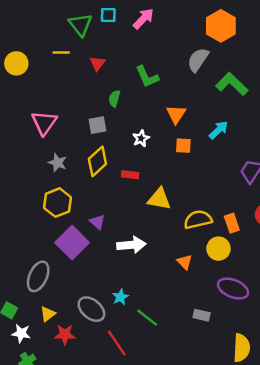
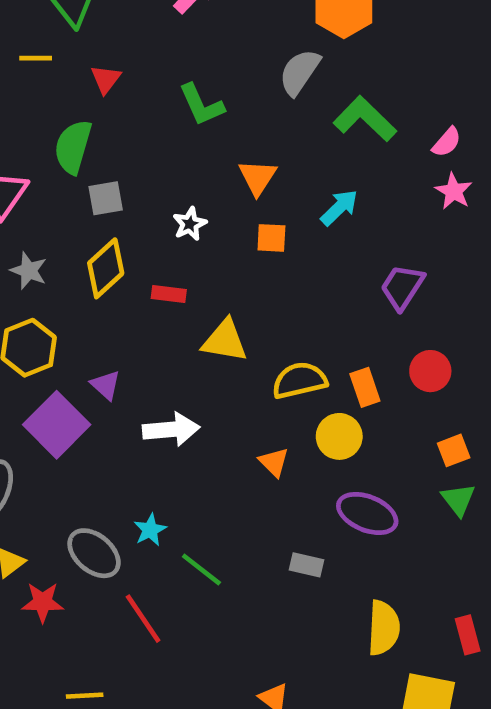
green semicircle: (114, 98) -> (73, 147), moved, size x1.6

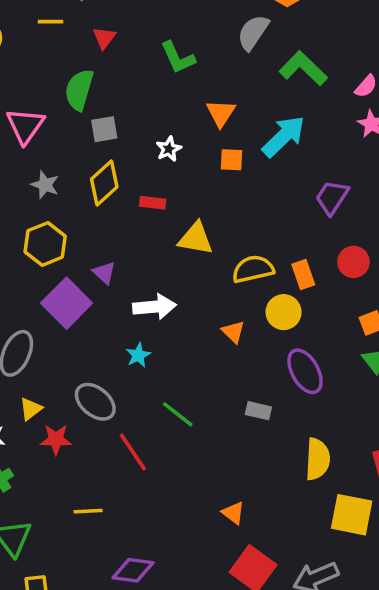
cyan arrow: (339, 208) -> (284, 136), size x1.5
purple ellipse: (367, 513) -> (305, 371), turned 39
cyan star: (150, 530) -> (138, 355), moved

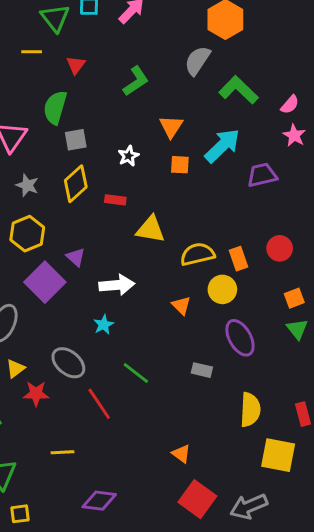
green L-shape: (178, 58) -> (136, 81), turned -100
purple trapezoid: (332, 197) -> (262, 175), moved, turned 44

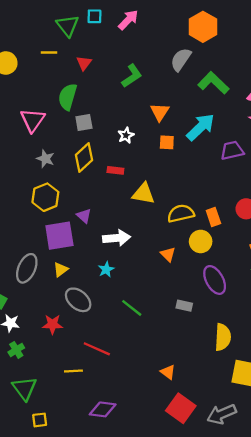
purple square: (45, 282) -> (59, 236), turned 36
yellow triangle: (16, 369) -> (61, 269), moved
red line: (99, 404) -> (97, 349), moved, turned -32

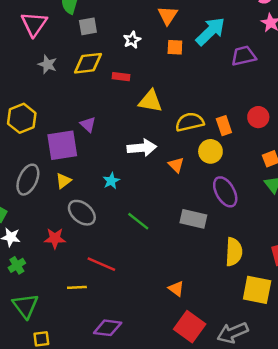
yellow diamond: (84, 157) -> (88, 63), turned 36
yellow hexagon: (45, 197) -> (22, 118), moved
white arrow: (117, 238) -> (142, 148), moved
gray rectangle: (184, 306) -> (193, 219), size x1.5

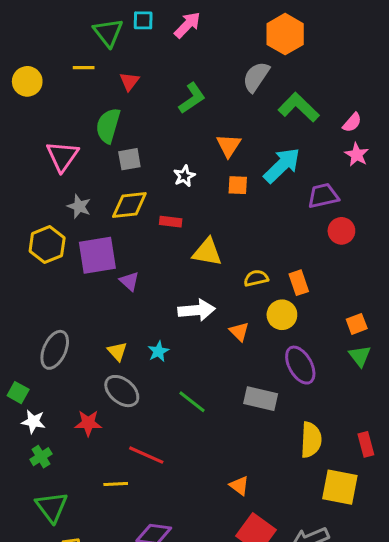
red circle: (258, 117) -> (341, 231), moved
yellow hexagon: (22, 118) -> (47, 245), moved
yellow semicircle: (190, 122) -> (256, 278), size x0.7
purple square: (62, 145) -> (97, 255), moved
yellow triangle: (63, 181) -> (117, 351), moved, turned -35

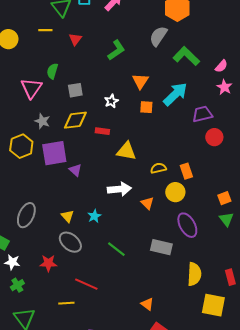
green semicircle: (108, 126) -> (52, 71), moved, size x0.7

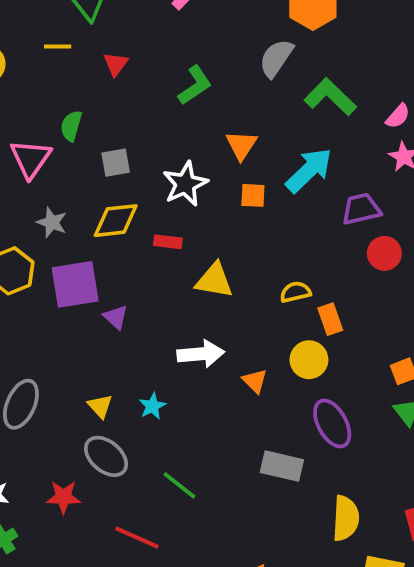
white star: (111, 101) -> (185, 184), size x1.6
yellow semicircle: (158, 168) -> (295, 292), moved
green line: (116, 249) -> (179, 485), moved

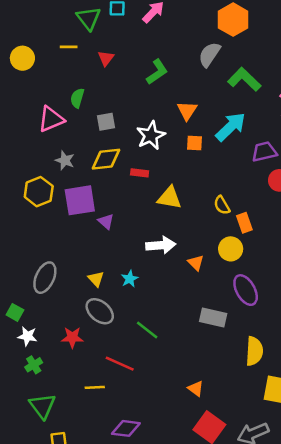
pink triangle: (31, 159) -> (51, 119), turned 32
yellow semicircle: (295, 292) -> (222, 205), turned -108

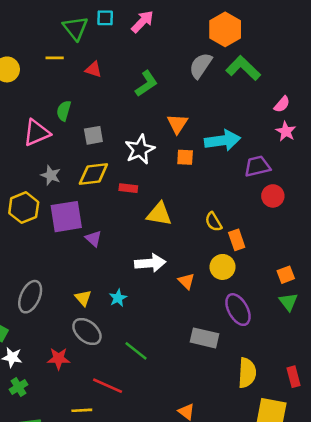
red triangle: (106, 58) -> (93, 69), turned -49
green L-shape: (244, 79) -> (243, 68), moved
cyan arrow: (231, 127) -> (223, 140), turned 36

